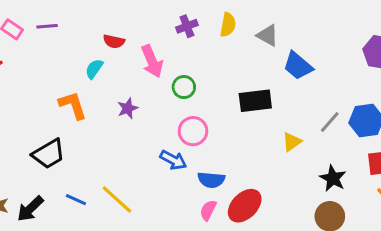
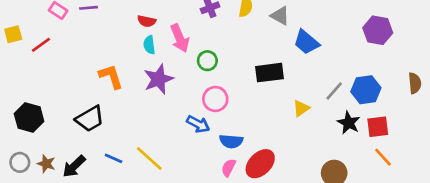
cyan semicircle: (94, 69) -> (149, 45), moved, turned -42
purple star: (128, 108) -> (158, 79), size x1.6
black star: (333, 178) -> (349, 123), moved

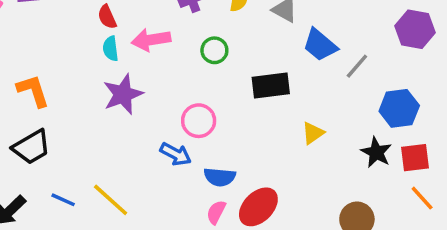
red semicircle: (147, 21) -> (107, 17), turned 54
pink arrow: (180, 38) -> (151, 40), turned 104
green circle: (207, 61) -> (214, 50), moved
orange L-shape: (111, 77) -> (33, 91), moved
gray line: (334, 91) -> (357, 66), moved

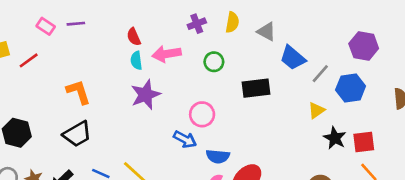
blue hexagon: (399, 108) -> (351, 88), moved
yellow triangle: (313, 133) -> (316, 110), moved

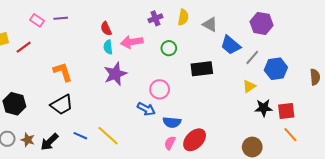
purple hexagon: (364, 46) -> (261, 23), moved
black star: (335, 138) -> (264, 108), turned -30

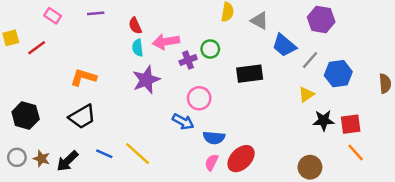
purple line: (61, 18) -> (96, 13), moved
purple cross: (155, 18) -> (188, 60), moved
orange L-shape: (63, 72) -> (83, 77), turned -55

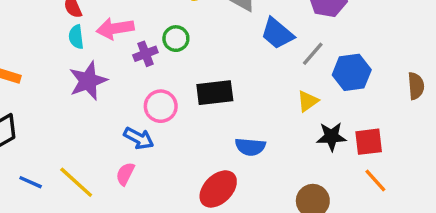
black rectangle: (250, 74) -> (215, 93), moved
blue semicircle: (214, 138) -> (250, 147), moved
pink semicircle: (211, 162) -> (125, 174), moved

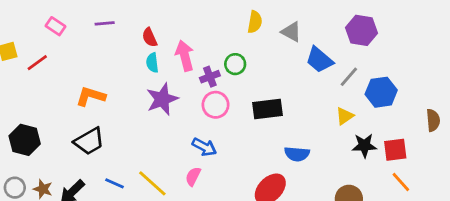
pink arrow: (115, 28) -> (185, 56), turned 84
brown semicircle: (416, 86) -> (433, 120), moved
pink circle: (161, 106) -> (216, 105), moved

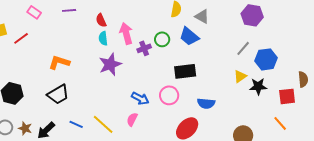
blue trapezoid: (319, 60) -> (189, 36), moved
pink circle: (216, 105) -> (169, 95), moved
black star: (364, 145) -> (258, 86), moved
red square: (395, 150) -> (287, 96), moved

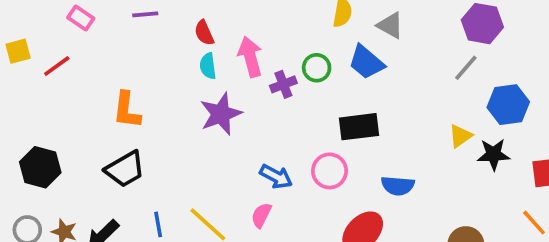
gray line: (243, 48) -> (466, 68), moved
orange L-shape: (59, 62) -> (127, 110), turned -100
blue line: (76, 124) -> (158, 224), turned 56

